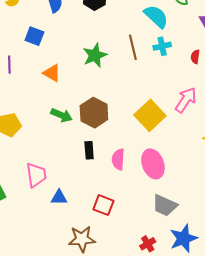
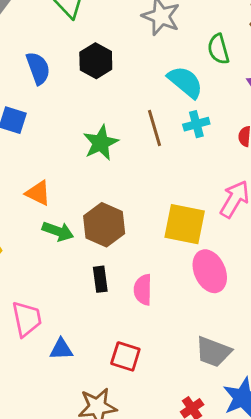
orange triangle: (52, 73) -> (38, 193), moved
yellow square: (150, 115) -> (185, 224), turned -32
pink ellipse: (153, 164) -> (210, 271), moved

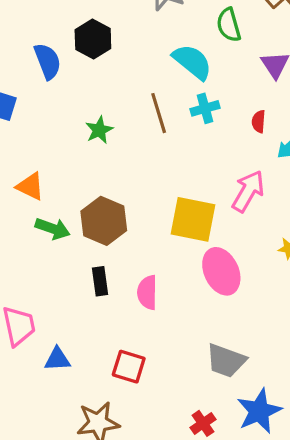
blue semicircle: (38, 68) -> (48, 61), moved
green star: (101, 143) -> (99, 130), size x0.7

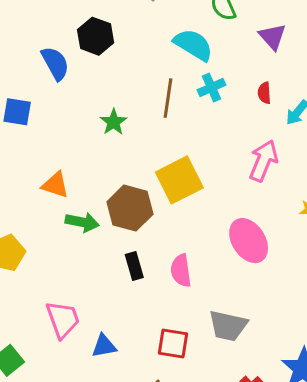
brown line: (159, 113) -> (168, 98), turned 33
yellow square: (193, 219) -> (179, 180), moved, turned -30
gray trapezoid: (226, 361) -> (228, 326), moved

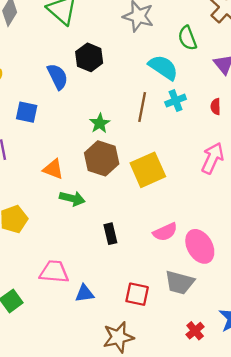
brown hexagon: (130, 208) -> (102, 158), moved
pink ellipse: (249, 241) -> (200, 246), moved
pink semicircle: (181, 271) -> (165, 232), moved, turned -110
pink trapezoid: (63, 319) -> (54, 272), turned -68

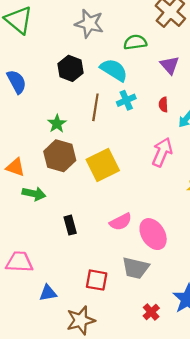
green semicircle: (187, 38) -> (135, 42), turned 105
black hexagon: (89, 57) -> (70, 68), moved
blue triangle: (84, 294) -> (48, 293), moved

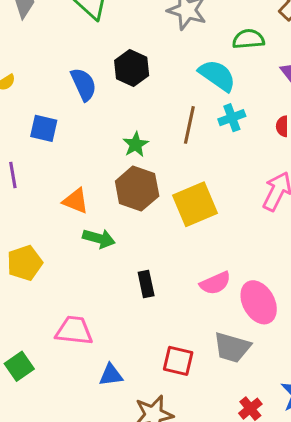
black hexagon: (70, 68) -> (132, 68), moved

